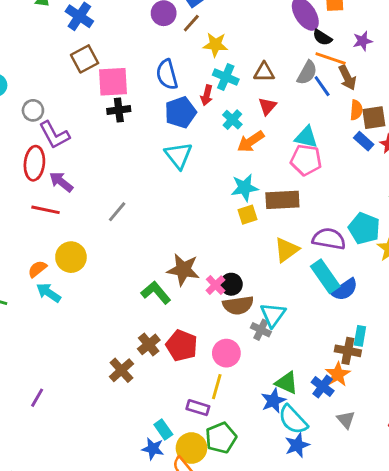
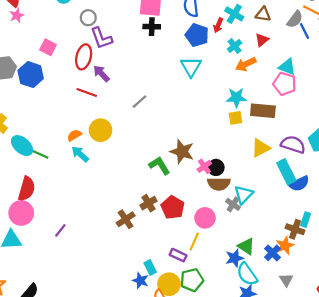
blue pentagon: (180, 112) -> (197, 35), turned 30

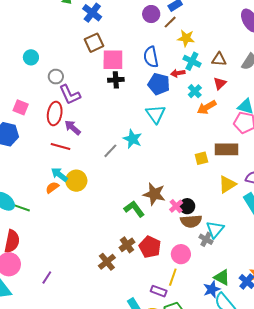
red arrow: (218, 25) -> (178, 73), turned 64
cyan star: (236, 98) -> (133, 139), moved, turned 30
cyan arrow: (80, 154) -> (59, 175), moved

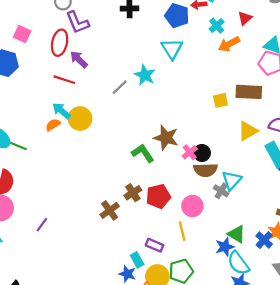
red pentagon: (150, 247) -> (158, 196), turned 30
yellow line: (173, 277) -> (182, 231), turned -36
purple rectangle: (159, 291) -> (155, 245), moved

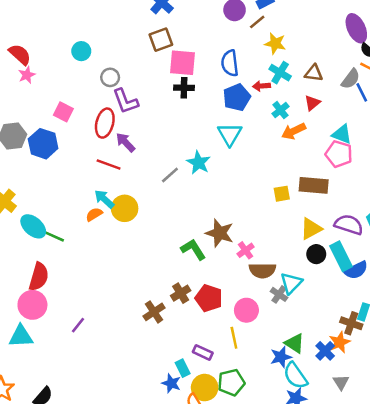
blue pentagon: (177, 16) -> (237, 97), turned 30
black circle: (202, 153) -> (316, 254), moved
red pentagon: (158, 196) -> (209, 298), turned 30

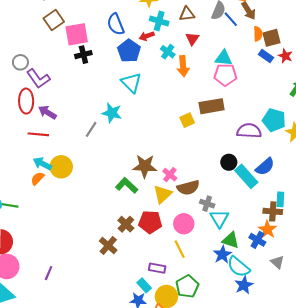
orange arrow: (294, 131) -> (183, 66), turned -54
yellow triangle: (311, 229) -> (163, 194), moved
cyan rectangle: (341, 256) -> (246, 176), moved
cyan triangle: (291, 283) -> (219, 219), moved

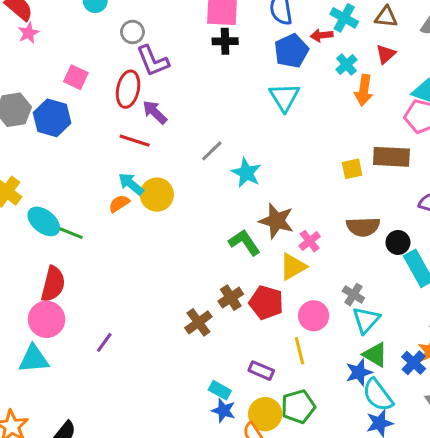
cyan star: (112, 113) -> (246, 173), moved
brown semicircle: (188, 188) -> (363, 227), moved
cyan rectangle: (144, 285) -> (220, 390), moved, turned -32

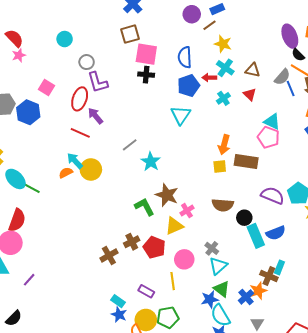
red triangle: (386, 54) -> (250, 94), turned -40
orange arrow: (364, 90) -> (224, 145), moved
purple line: (104, 342) -> (29, 280), moved

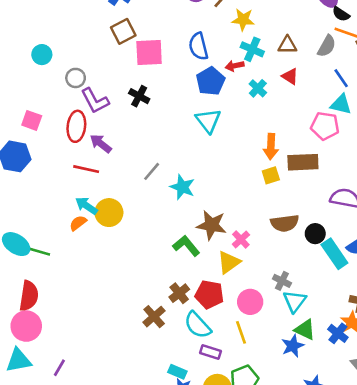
black cross: (146, 75) -> (139, 96), moved, turned 35
blue line: (291, 89) -> (341, 78), moved
cyan triangle: (272, 122) -> (341, 104), moved
cyan semicircle: (220, 315) -> (198, 325), moved

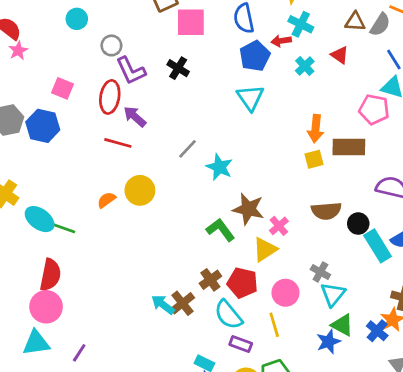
brown triangle: (287, 45) -> (355, 22), moved
cyan arrow: (86, 206) -> (163, 305), moved

